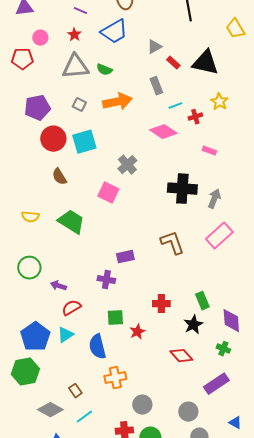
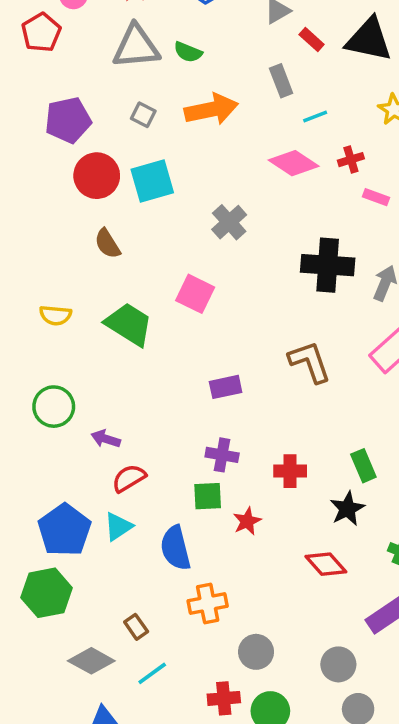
red pentagon: (22, 59) -> (41, 32), turned -30
red cross: (195, 117) -> (351, 160), moved
pink square: (108, 193) -> (195, 294), moved
purple cross: (106, 280) -> (222, 455), moved

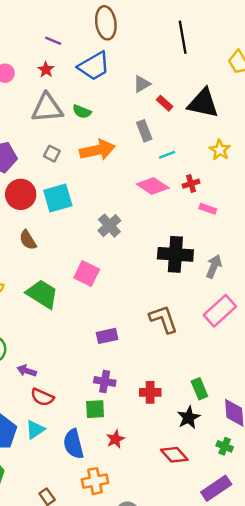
red semicircle: (129, 478) -> (42, 397), turned -125
red star: (247, 521) -> (115, 439), moved

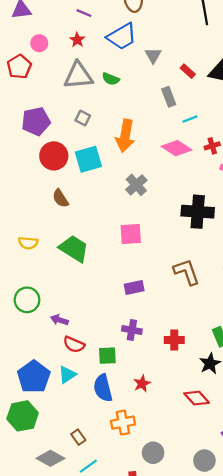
gray triangle: (142, 84) -> (153, 55), moved, turned -30
orange arrow: (97, 150) -> (125, 136), moved, turned 112
pink square: (87, 274) -> (131, 234), moved, turned -30
green square: (95, 409) -> (107, 356), moved

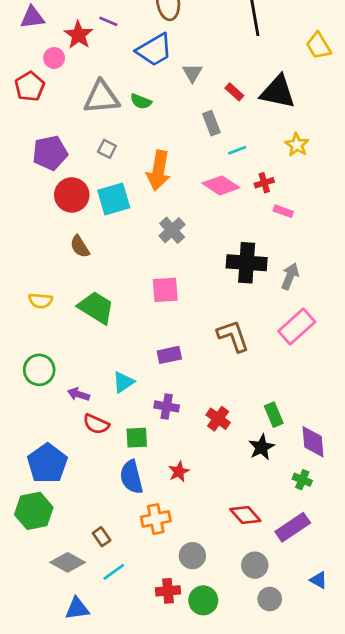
red star: (77, 40) -> (78, 35), moved, size x1.5
red cross: (174, 340) -> (218, 419), turned 36
cyan triangle: (67, 375) -> (123, 382), moved
red diamond: (197, 398) -> (245, 515), moved

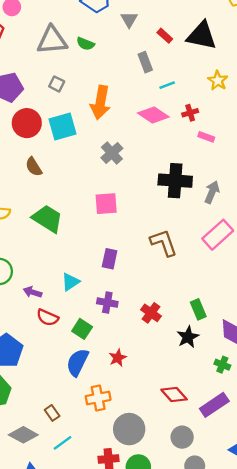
purple rectangle: (169, 355) -> (110, 259), turned -66
green square: (137, 438) -> (82, 329), turned 36
blue semicircle: (131, 477) -> (77, 362), turned 40
gray circle: (192, 556) -> (129, 429), size x1.4

